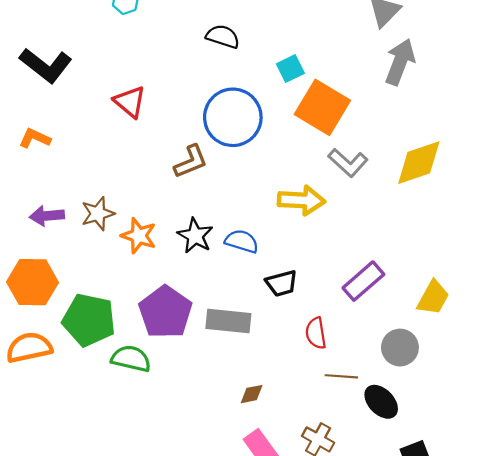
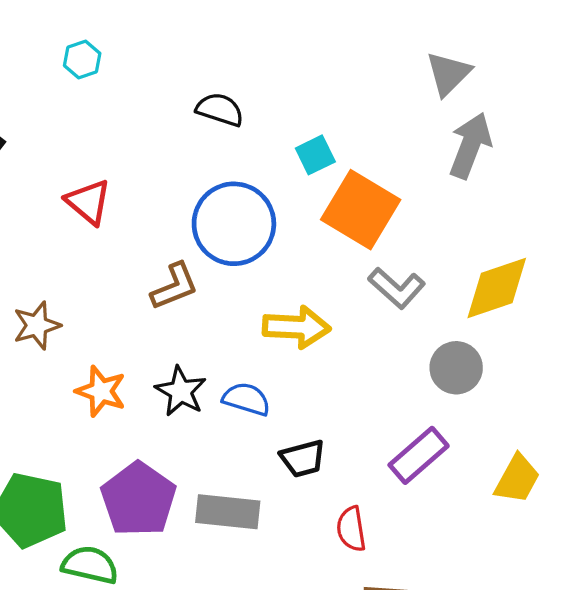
yellow arrow: (301, 200) -> (297, 327), moved
brown star: (98, 214) -> (37, 325), moved
gray circle: (400, 348) -> (456, 368), moved

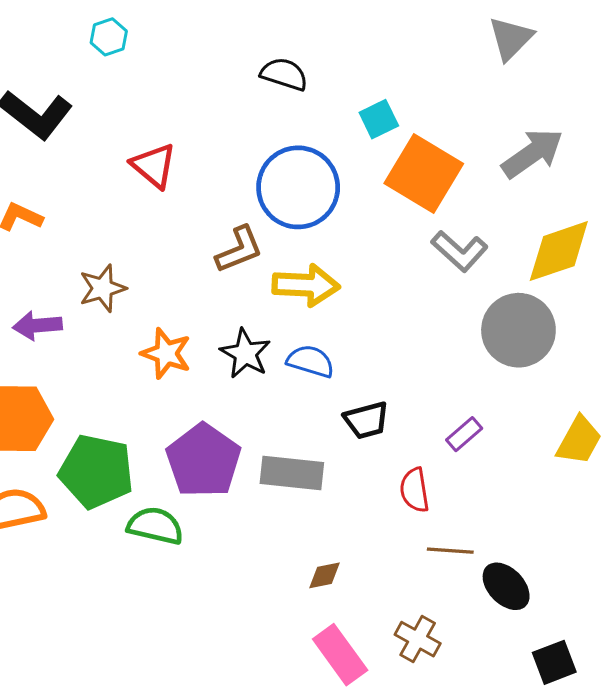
cyan hexagon: (82, 59) -> (109, 37), moved
gray arrow: (470, 146) -> (532, 153), moved, turned 34
yellow arrow: (297, 327) -> (306, 285), moved
gray circle: (456, 368) -> (518, 330), size x1.4
purple rectangle: (419, 455) -> (464, 434), moved, size x0.6

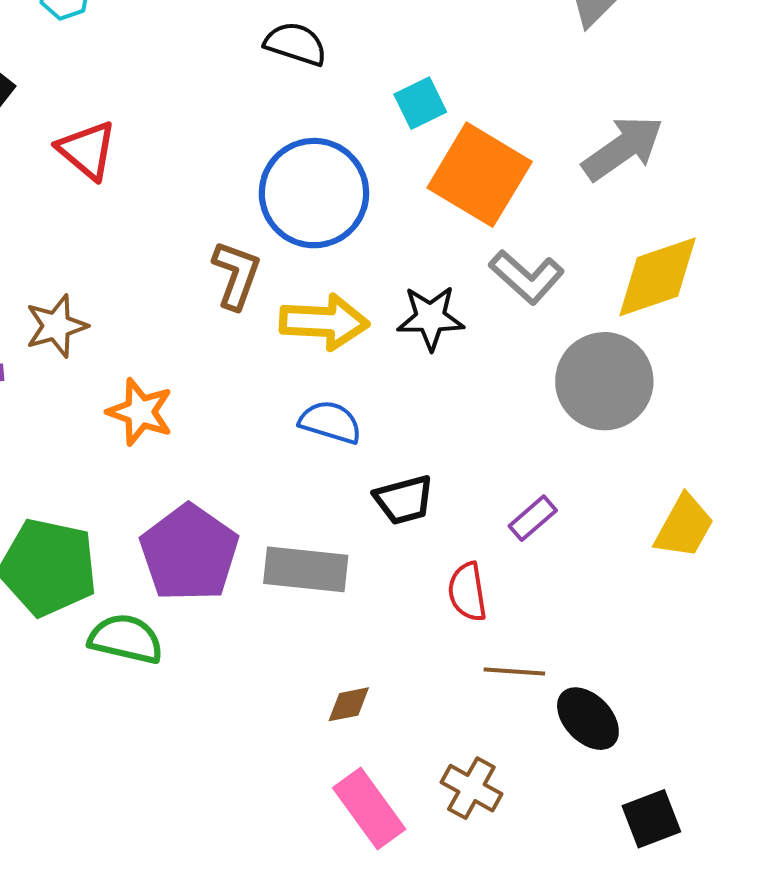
red triangle: (154, 166) -> (87, 150), moved
brown L-shape: (239, 249) -> (236, 275), turned -48
black star: (245, 353) -> (431, 318), moved, turned -30

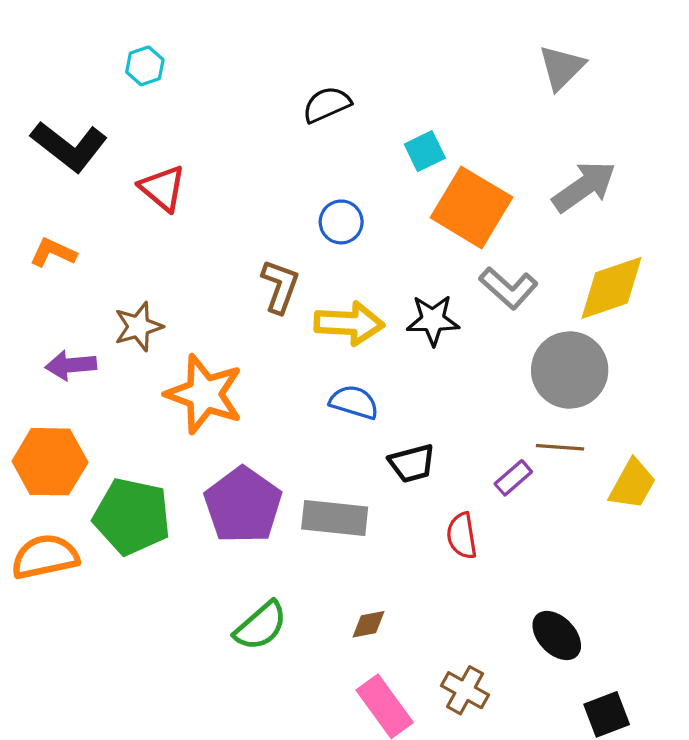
black semicircle: (296, 44) -> (327, 104), turned -42
blue circle: (314, 193) -> (341, 222), size x0.5
orange star: (140, 412) -> (204, 394), size x1.5
green semicircle: (126, 639) -> (261, 626), moved, turned 126
brown line: (514, 672) -> (560, 447), moved

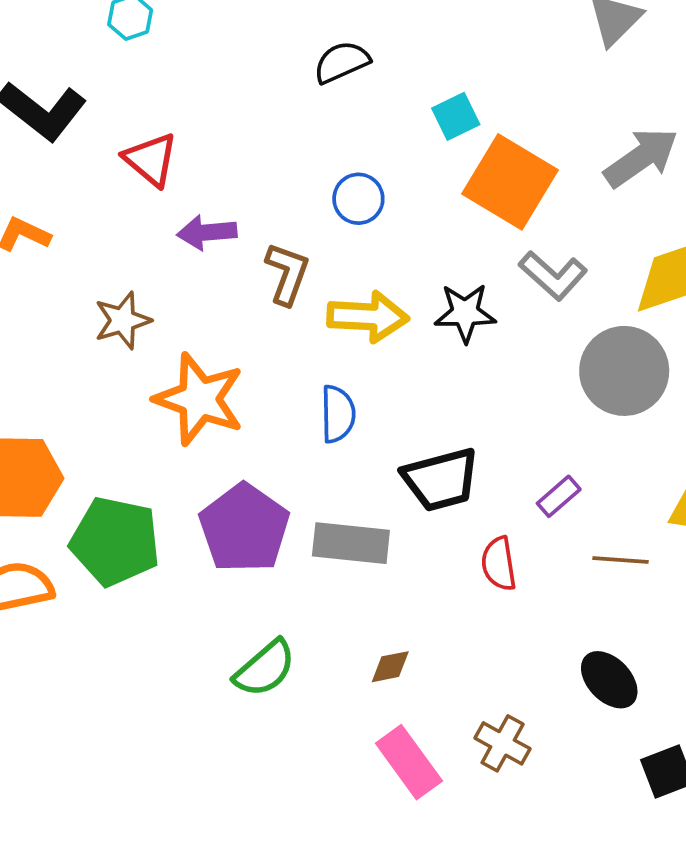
purple arrow: (71, 365) -> (207, 232), moved
blue semicircle: (354, 402) -> (338, 414), moved, turned 72
brown line: (560, 447) -> (620, 560), moved
black trapezoid: (412, 463) -> (441, 479), size x1.4

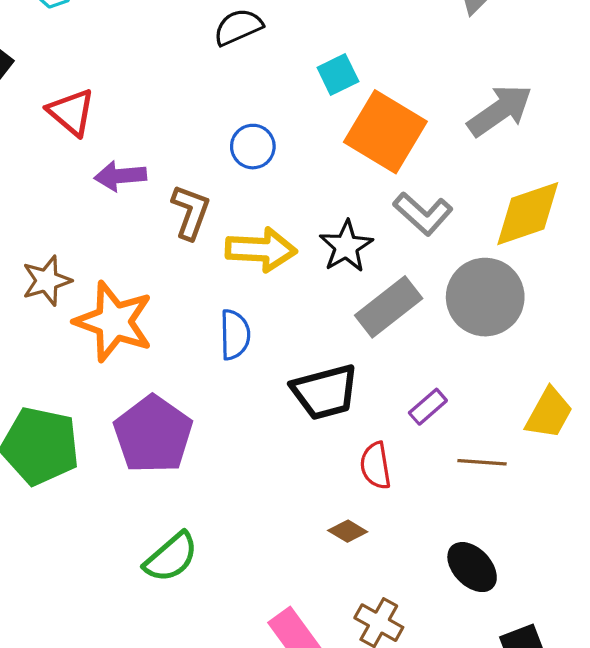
black star: (465, 313) -> (346, 246), turned -30
brown star: (123, 320) -> (47, 281), moved
gray rectangle: (351, 543) -> (389, 307), moved, turned -44
brown diamond: (390, 667) -> (348, 531), moved, turned 42

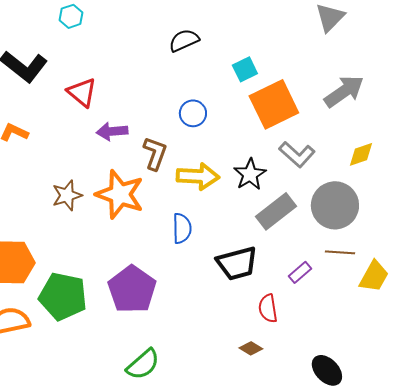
orange square: (385, 132) -> (274, 104), turned 33
yellow diamond: (528, 214) -> (361, 154), size x0.6
orange star: (114, 322) -> (120, 194), moved
brown line: (482, 462) -> (340, 252), moved

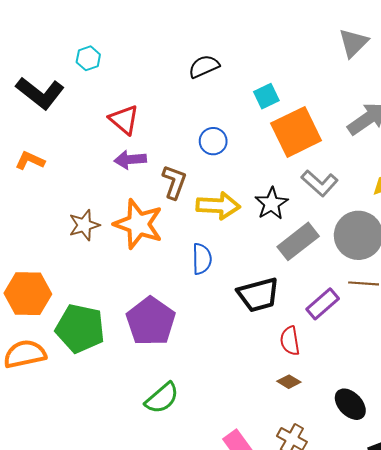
cyan hexagon: (71, 16) -> (88, 58), moved
red triangle: (82, 92) -> (124, 120), moved
purple rectangle: (300, 272) -> (323, 304), size x1.4
brown diamond: (251, 348) -> (289, 382), moved

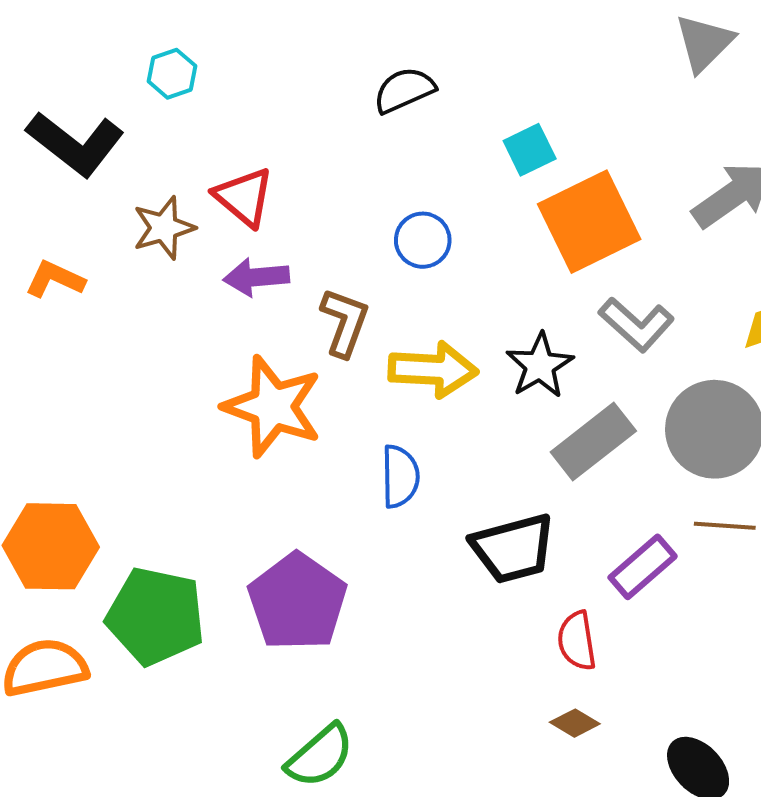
brown star: (84, 225) -> (164, 228), moved

